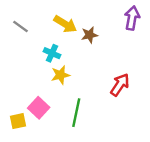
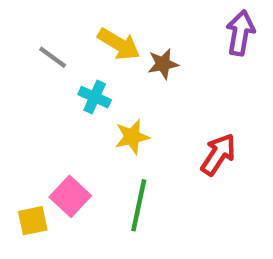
gray line: (20, 26) -> (53, 57), moved
yellow star: (60, 75) -> (132, 137), moved

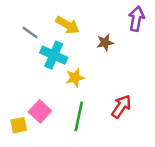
brown star: (163, 64) -> (105, 43), moved
cyan cross: (95, 97) -> (54, 55), size x1.5
red arrow: (218, 154) -> (121, 106), moved

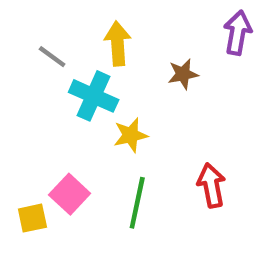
yellow arrow: (67, 25) -> (118, 44), turned -125
red arrow: (121, 106) -> (211, 185), turned -45

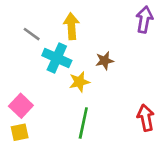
brown star: (183, 74) -> (105, 61), moved
red arrow: (211, 185) -> (146, 118), moved
pink square: (70, 194) -> (21, 106), moved

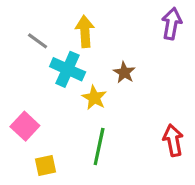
brown star: (105, 61) -> (124, 72), turned -30
yellow star: (79, 82) -> (94, 98), turned -30
yellow square: (20, 132) -> (45, 165), moved

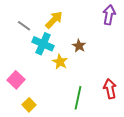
yellow arrow: (85, 31) -> (54, 20), turned 48
green line: (99, 147) -> (78, 98), moved
yellow square: (45, 165) -> (29, 105), turned -32

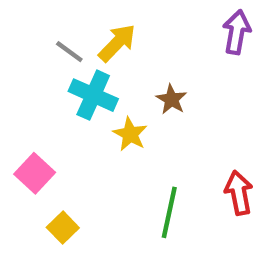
gray line: (24, 26) -> (69, 52), moved

